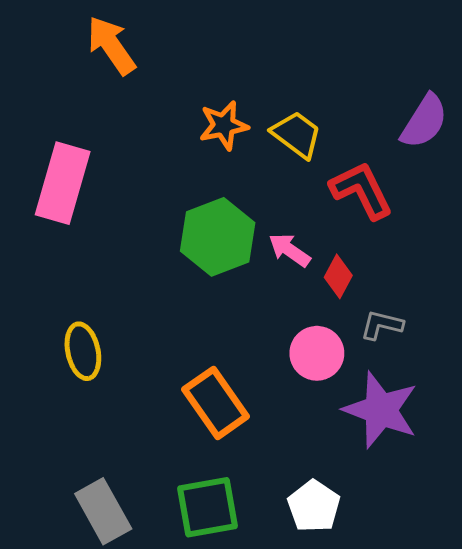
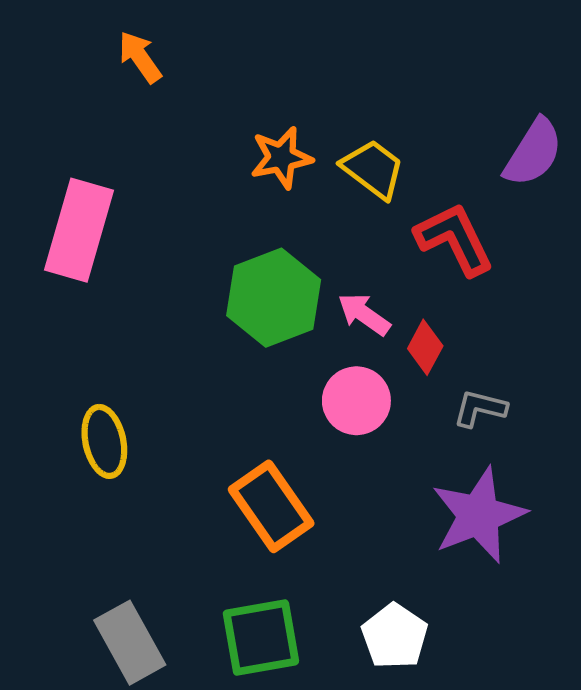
orange arrow: (111, 45) -> (140, 57), size x0.7
pink circle: (317, 353) -> (356, 401), moved
purple star: (381, 410) -> (479, 515), turned 30

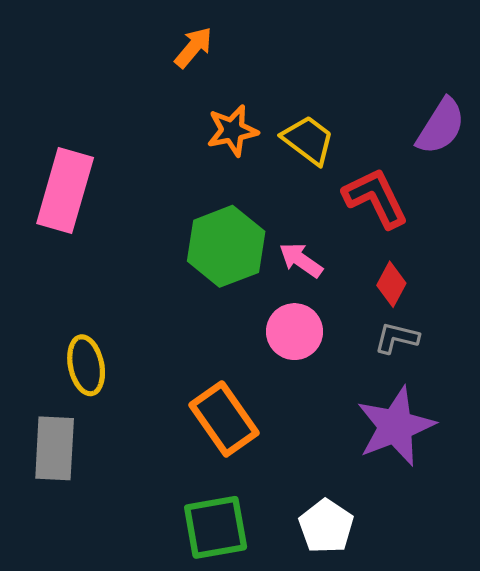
orange arrow: (140, 57) -> (193, 47), moved, turned 75
red diamond: (425, 347) -> (391, 284), moved
gray rectangle: (130, 643) -> (55, 448), moved, turned 32

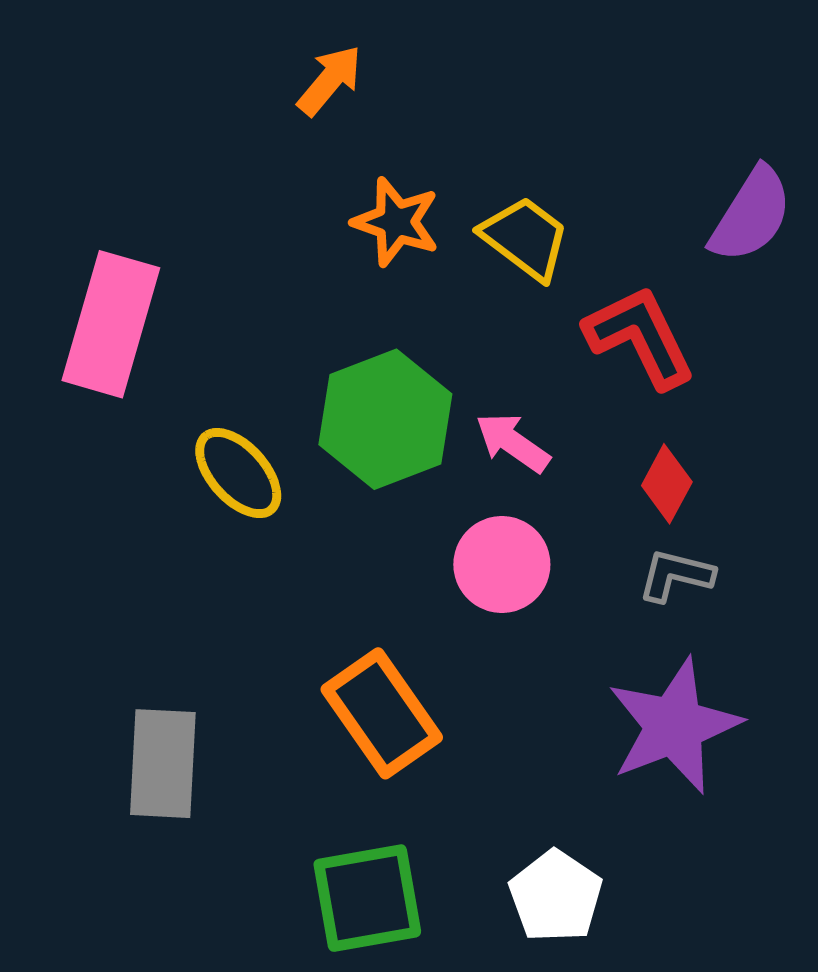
orange star: (232, 131) -> (396, 222), turned 30
yellow ellipse: (86, 365) -> (238, 473), moved, turned -30
gray rectangle: (55, 448) -> (163, 764), moved

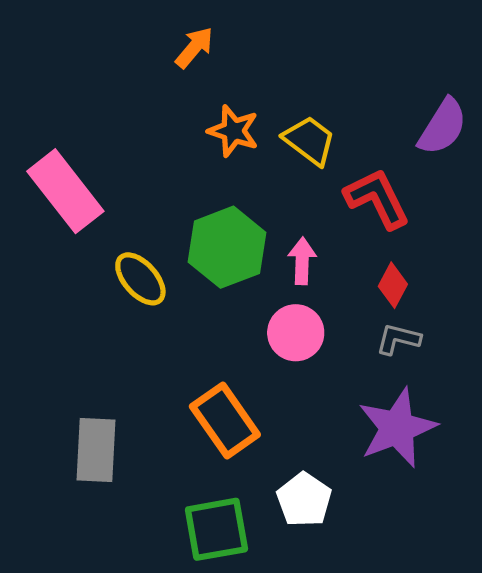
pink rectangle: (111, 324) -> (65, 191), turned -54
pink arrow: (513, 443) -> (302, 261), turned 57
white pentagon: (556, 896) -> (304, 500), moved

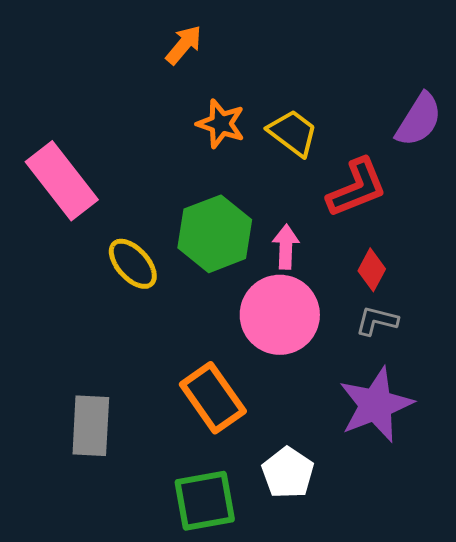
red L-shape: (377, 199) -> (357, 188), turned 94
pink circle: (296, 333) -> (280, 315), size x1.5

